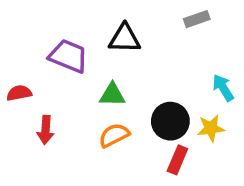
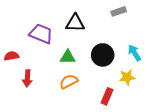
black circle: (170, 121) -> (103, 55), moved

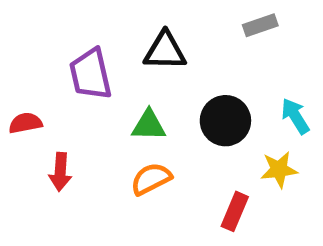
purple trapezoid: (41, 34) -> (91, 74), turned -125

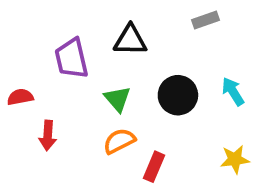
green triangle: (149, 125) -> (117, 99), turned 48
yellow star: (279, 170) -> (235, 159), moved
red rectangle: (235, 211) -> (154, 167), moved

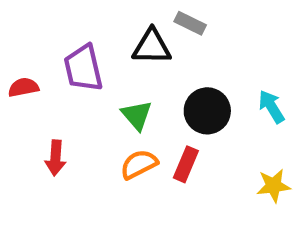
gray rectangle: (205, 20) -> (190, 23), moved, turned 45
red semicircle: (20, 97) -> (23, 87), moved
red rectangle: (154, 167) -> (186, 164), moved

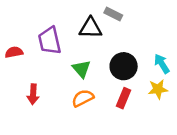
red rectangle: (186, 164) -> (124, 98), moved
yellow star: (274, 186) -> (158, 89), moved

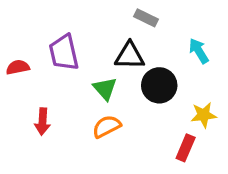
black triangle: (90, 28) -> (130, 56), moved
cyan arrow: (162, 64) -> (199, 51), moved
red rectangle: (124, 98) -> (186, 148), moved

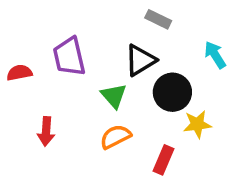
black triangle: (130, 56) -> (140, 60), turned -32
yellow star: (204, 115) -> (197, 124), moved
red rectangle: (186, 148) -> (164, 160), moved

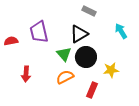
black circle: (172, 92) -> (86, 57), moved

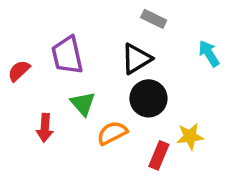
red semicircle: (11, 41) -> (19, 71), turned -32
green triangle: (64, 54) -> (83, 104), moved
yellow star: (111, 70) -> (190, 136), moved

